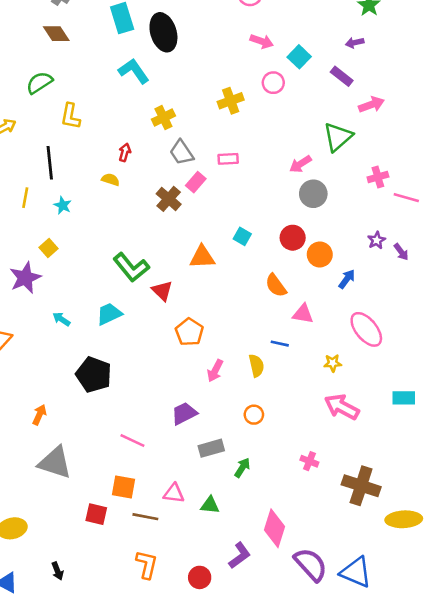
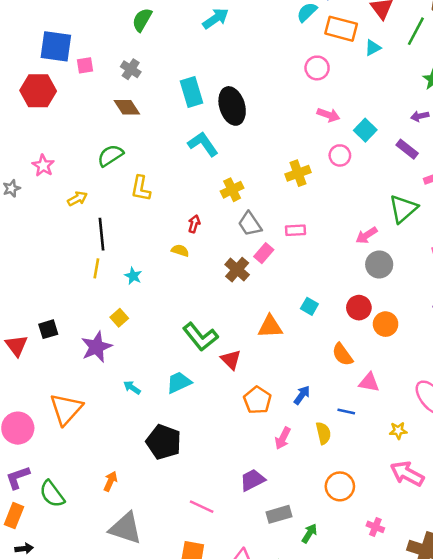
black line: (50, 163) -> (101, 234), moved
blue arrow: (347, 279) -> (302, 395), moved
orange circle: (254, 415) -> (340, 486), moved, size x1.5

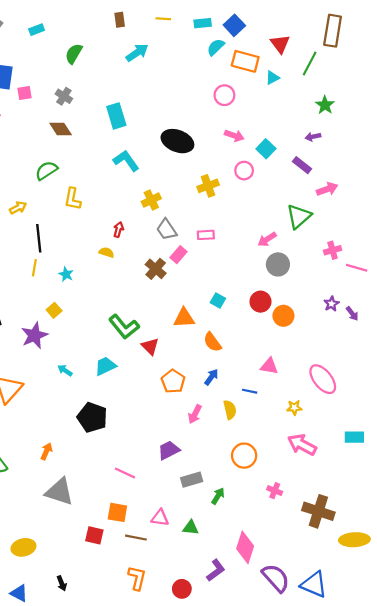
black ellipse: (232, 106) -> (177, 141), moved, turned -52
orange semicircle: (342, 355) -> (212, 342), moved

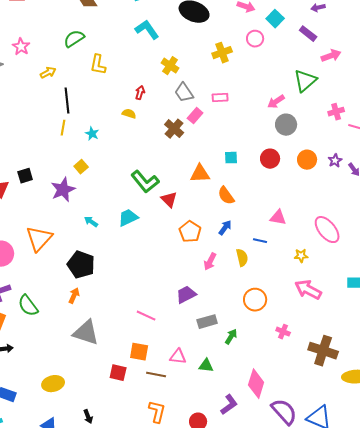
yellow cross: (151, 200) -> (170, 66), turned -30
cyan square: (218, 301) -> (231, 158), turned -32
orange circle: (283, 316) -> (307, 160), moved
black pentagon: (92, 417) -> (81, 265), moved

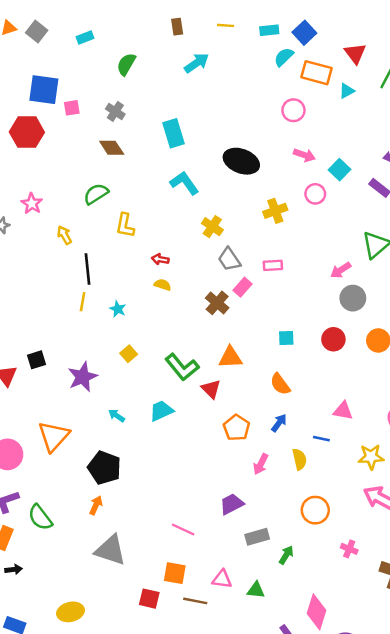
yellow arrow: (48, 73) -> (64, 235), turned -91
red arrow: (140, 93) -> (160, 259), moved, turned -96
yellow square: (81, 167) -> (129, 354), moved
orange triangle: (200, 174) -> (230, 357), moved
yellow star: (301, 256) -> (371, 457), size x1.5

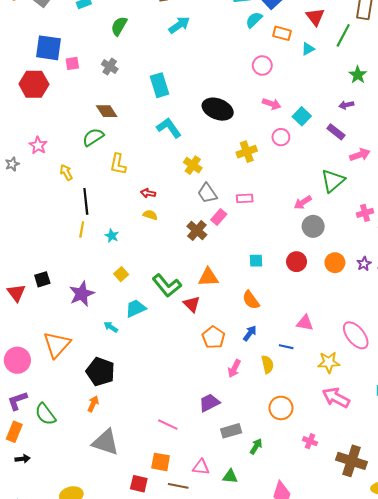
orange rectangle: (316, 73) -> (282, 33), size x0.7
brown diamond: (112, 148) -> (107, 111), moved
cyan trapezoid: (161, 411) -> (136, 308), moved

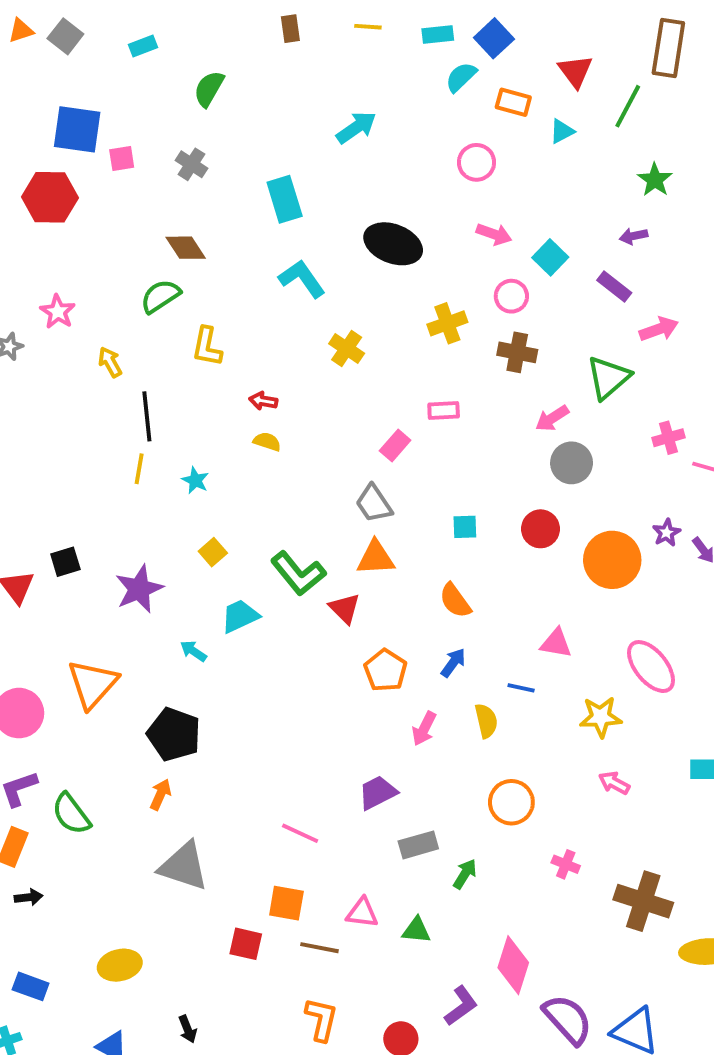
cyan arrow: (179, 25) -> (356, 127), moved
gray trapezoid: (207, 193) -> (374, 504), moved
brown cross: (197, 230) -> (517, 352), moved, turned -30
orange circle: (335, 263) -> (612, 560), moved, size x1.5
pink arrow: (336, 398) -> (614, 783), size x0.6

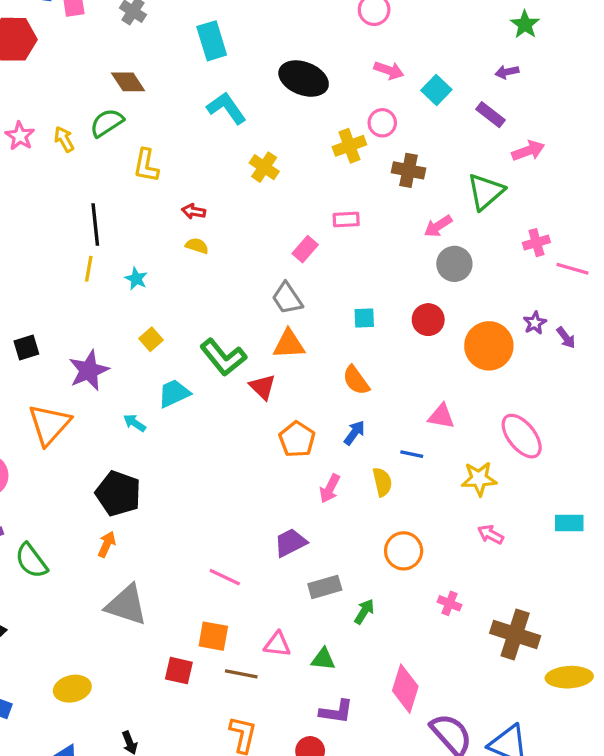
pink circle: (511, 296) -> (382, 123), moved
yellow arrow: (110, 362) -> (64, 139), moved
orange triangle: (93, 684) -> (49, 425), moved
purple L-shape: (461, 1006) -> (336, 712), moved, turned 44

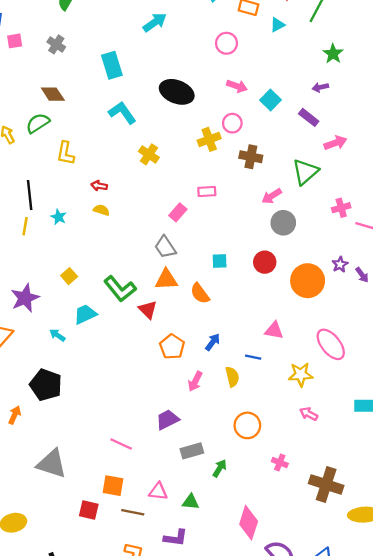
cyan star: (136, 279) -> (59, 217), moved
orange semicircle: (356, 380) -> (200, 293), moved
orange arrow: (107, 544) -> (15, 415), moved
purple L-shape: (336, 712) -> (176, 538), moved

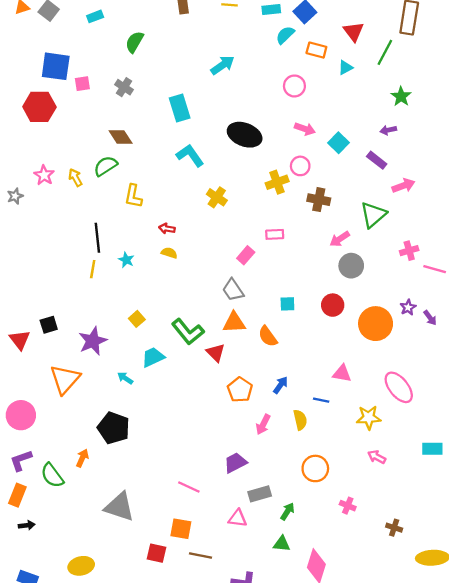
brown cross: (326, 485) -> (394, 528), size x0.5
pink triangle: (158, 491) -> (238, 518), moved
green triangle: (191, 502) -> (282, 544), moved

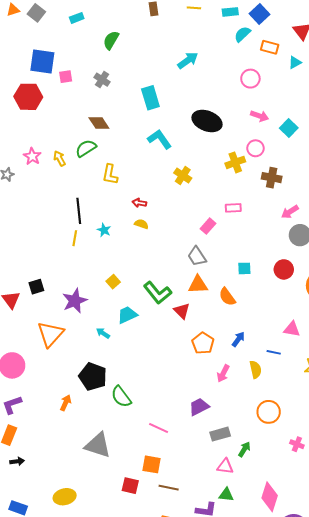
green semicircle: (52, 475) -> (121, 397), moved
pink triangle: (238, 518) -> (225, 466), moved
green triangle: (282, 544) -> (226, 495), moved

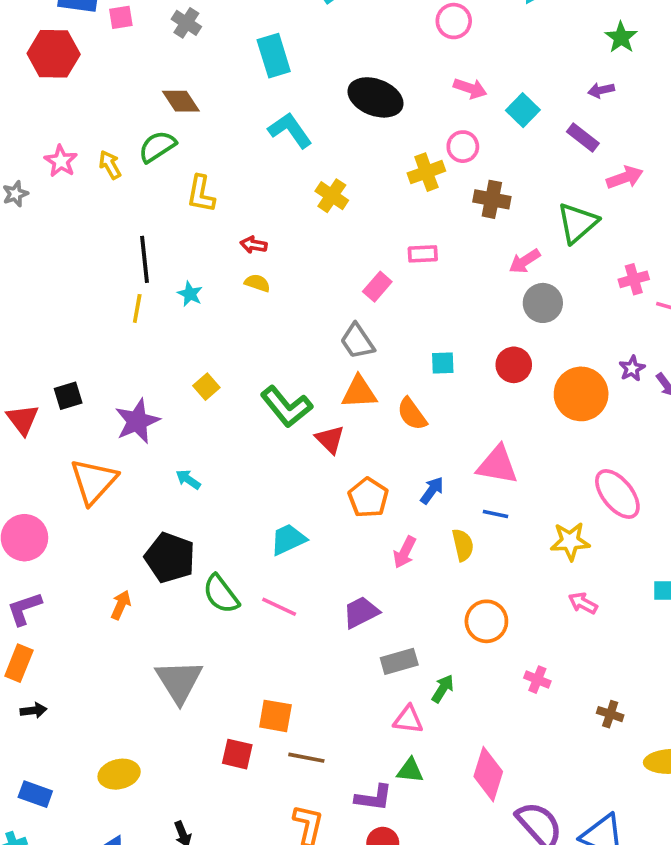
cyan trapezoid: (127, 315) -> (288, 539), moved
pink triangle: (292, 329) -> (497, 465), moved, size x1.4
pink line: (159, 428) -> (279, 607), moved
gray triangle: (98, 445) -> (179, 681), turned 40

